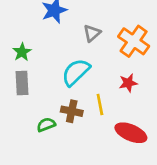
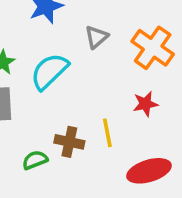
cyan semicircle: (76, 72) -> (49, 71), moved
red ellipse: (131, 133) -> (149, 171), turned -40

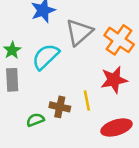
gray triangle: (97, 37) -> (79, 32), size x1.6
red star: (145, 104) -> (114, 80), size x1.5

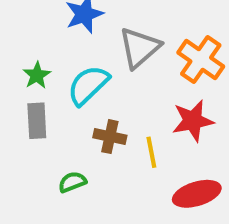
brown cross: (60, 107) -> (110, 137), moved

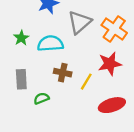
cyan semicircle: (88, 85) -> (50, 44), turned 40
gray rectangle: (37, 121) -> (21, 79), moved
yellow line: (151, 152) -> (86, 82), turned 42

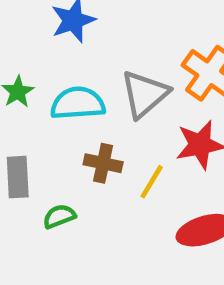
gray triangle: (79, 22) -> (145, 94), moved

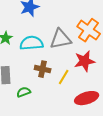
gray triangle: (145, 94) -> (61, 39), turned 30

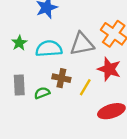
red star: (85, 61) -> (109, 69), turned 30
green semicircle: (24, 92) -> (42, 93), moved

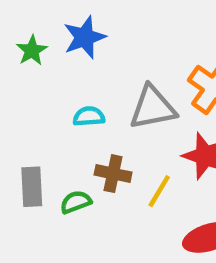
green star: (19, 43) -> (32, 51), moved
cyan semicircle: (49, 49) -> (89, 116), size x0.6

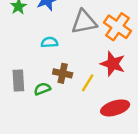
gray triangle: (153, 108) -> (84, 22), moved

